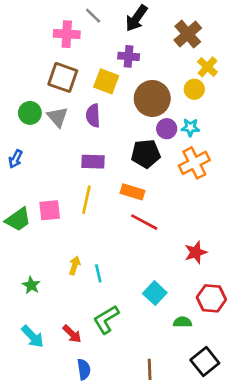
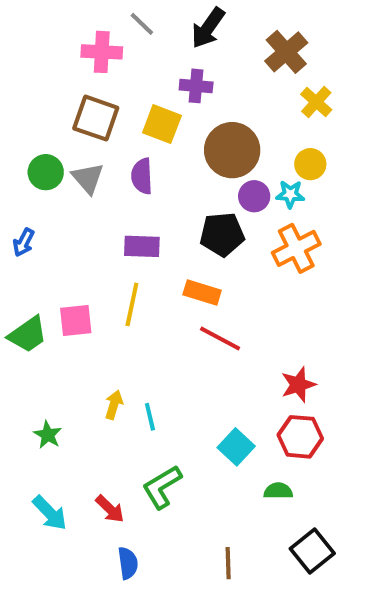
yellow circle: (194, 89) -> (310, 164), moved
red hexagon: (211, 298) -> (300, 437), moved

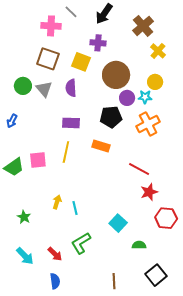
red line: (220, 339) -> (139, 169), moved
red hexagon: (300, 437) -> (166, 218), moved
blue semicircle: (128, 563) -> (55, 281), moved

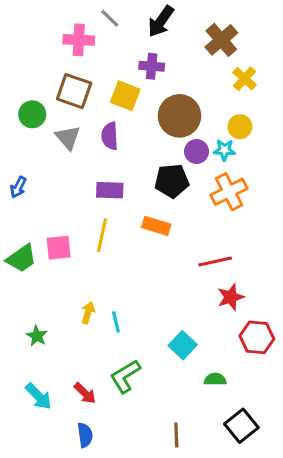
green circle: (23, 86) -> (32, 114), moved
red line: (139, 169) -> (215, 262), turned -40

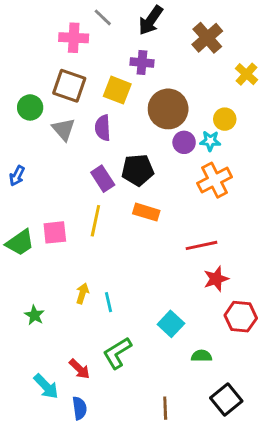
yellow cross: (245, 79) -> (247, 74), moved
black pentagon: (172, 181) -> (138, 170), moved
purple rectangle: (110, 190) -> (103, 179), turned 55
cyan arrow: (38, 396) -> (46, 386), moved

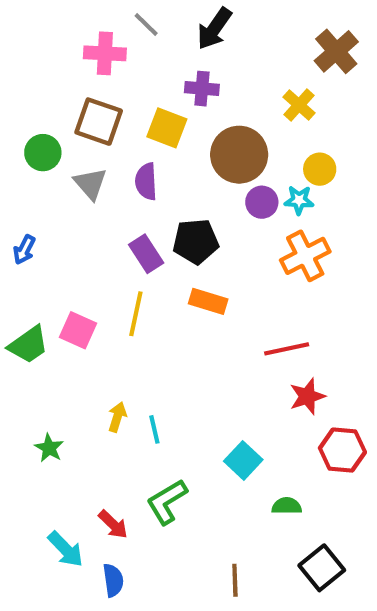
brown cross: (207, 38) -> (336, 51), moved
yellow cross: (247, 74) -> (299, 105), moved
pink square: (55, 232) -> (78, 330), turned 30

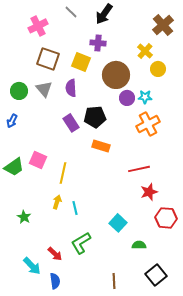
pink cross: (105, 53) -> (38, 26), moved, turned -30
green circle: (43, 153) -> (19, 91), moved
yellow circle: (320, 169) -> (158, 69), moved
yellow line: (136, 314) -> (63, 173), moved

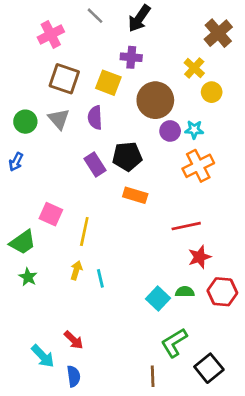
green trapezoid: (14, 167) -> (23, 242), moved
green star: (24, 217) -> (28, 277), moved
green L-shape: (81, 243) -> (174, 343), moved
green semicircle: (139, 245) -> (185, 292), moved

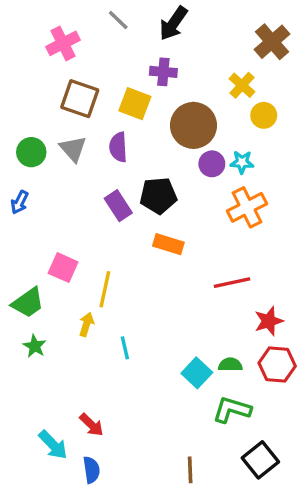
red star: (200, 257) -> (269, 321), moved
yellow arrow: (76, 270) -> (86, 324), moved
green L-shape: (174, 343) -> (232, 410), moved, turned 48

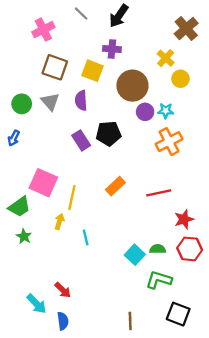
orange rectangle: (168, 244) -> (115, 186), moved, turned -60
pink square: (63, 268) -> (43, 183), size x1.4
black square: (260, 460) -> (178, 314), turned -30

